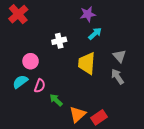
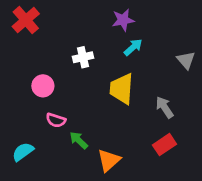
gray triangle: (119, 56) -> (186, 60), moved
cyan semicircle: (20, 82) -> (23, 152), moved
pink semicircle: (40, 86) -> (56, 120), turned 88
red rectangle: (99, 117) -> (165, 145), moved

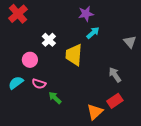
white cross: (83, 57) -> (49, 40), moved, turned -32
yellow trapezoid: (122, 89) -> (74, 55), moved
cyan semicircle: (23, 152) -> (16, 83), moved
orange triangle: (109, 160) -> (95, 112), moved

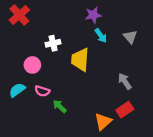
cyan arrow: (93, 33) -> (101, 36), turned 96
white cross: (49, 40) -> (53, 43), turned 32
gray triangle: (130, 42) -> (130, 37), moved

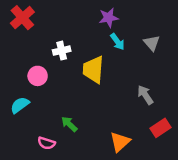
pink semicircle: (42, 91) -> (46, 143), moved
red rectangle: (125, 110) -> (161, 128), moved

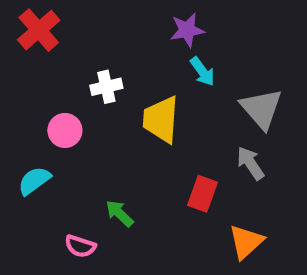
gray triangle: (152, 43) -> (261, 109), moved, size x1.5
red rectangle: (161, 128) -> (202, 194), moved, turned -36
orange triangle: (120, 142) -> (246, 242), moved

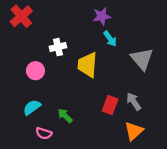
gray arrow: (250, 163) -> (134, 101), moved
cyan semicircle: (34, 181) -> (32, 107), moved

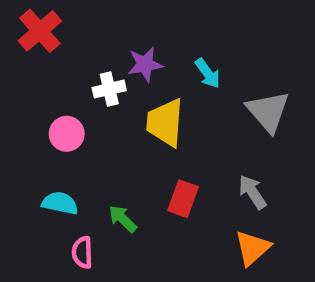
purple star: (102, 16) -> (145, 64), moved
red rectangle: (110, 105) -> (183, 199), moved
cyan semicircle: (32, 107) -> (60, 203), turned 48
pink semicircle: (44, 133) -> (82, 252), turned 70

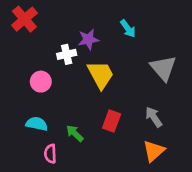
cyan arrow: (208, 73) -> (128, 29), moved
yellow trapezoid: (165, 123) -> (101, 75), turned 148

